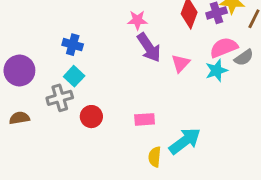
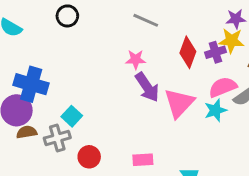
blue cross: (73, 45) -> (31, 84), moved, size x1.6
pink triangle: (181, 63) -> (179, 103), size x1.6
brown semicircle: (19, 118) -> (27, 132), moved

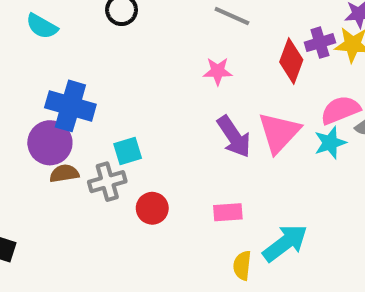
purple cross: (215, 52) -> (320, 43), moved
purple arrow: (147, 87) -> (234, 137), moved
cyan square: (72, 116) -> (128, 151), turned 30

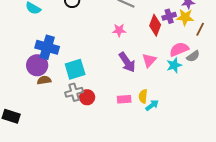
pink triangle: (279, 133) -> (149, 60), size x0.7
cyan square: (128, 151) -> (75, 69), size x1.5
gray cross: (107, 182) -> (74, 92), moved
cyan arrow: (285, 243) -> (152, 105), moved, size x0.6
yellow semicircle: (242, 266) -> (143, 96), moved

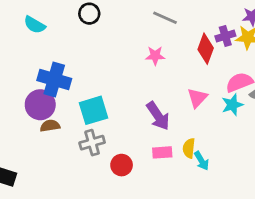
purple arrow: (127, 62) -> (158, 116), moved
red circle: (87, 97) -> (122, 165), moved
cyan arrow: (152, 105) -> (201, 161), turned 96

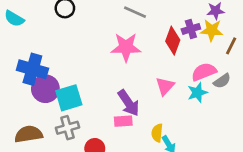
pink star: (155, 56) -> (126, 47), size x1.6
purple circle: (40, 105) -> (45, 89), moved
brown semicircle: (50, 126) -> (29, 134), moved, size x1.5
pink rectangle: (162, 152) -> (123, 121), moved

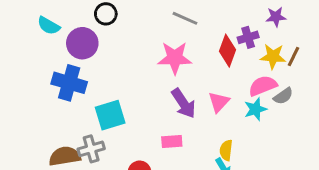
yellow star: (212, 30) -> (273, 56), moved
purple circle: (45, 89) -> (82, 43), moved
purple arrow: (129, 103) -> (184, 103), moved
gray cross: (67, 128) -> (91, 149), moved
yellow semicircle: (157, 133) -> (226, 150), moved

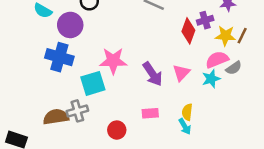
pink star: (175, 58) -> (113, 61), moved
pink rectangle: (172, 142) -> (150, 113), moved

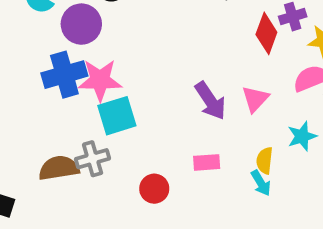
blue cross: (59, 57) -> (64, 75), turned -32
pink star: (113, 61) -> (100, 80), moved
cyan star: (211, 79) -> (302, 136), moved

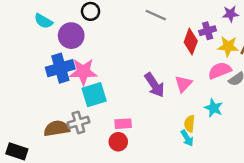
cyan star: (302, 136) -> (214, 108), turned -30
pink rectangle: (207, 162) -> (123, 124), moved

